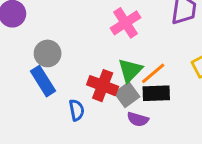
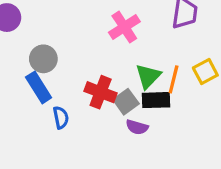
green triangle: (130, 70) -> (148, 76), moved
orange line: (153, 73) -> (174, 79), moved, turned -36
blue semicircle: (77, 110) -> (61, 118), moved

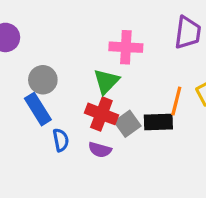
pink cross: (124, 27) -> (126, 47), turned 36
green triangle: (148, 76) -> (106, 81), moved
purple semicircle: (137, 127) -> (100, 150), moved

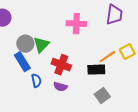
green triangle: (106, 81) -> (41, 45), moved
orange line: (176, 101) -> (107, 57), turned 42
gray square: (127, 124) -> (102, 96), moved

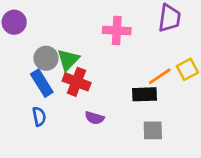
red cross: (61, 65) -> (77, 82), moved
blue semicircle: (36, 81) -> (39, 116), moved
gray square: (102, 96) -> (153, 130), turned 35

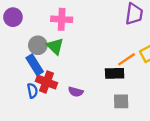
pink cross: (117, 31) -> (62, 19), moved
green triangle: (68, 60) -> (55, 46), turned -30
red cross: (77, 82) -> (46, 82), moved

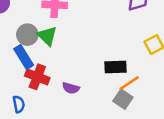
orange line: (126, 59) -> (129, 83), moved
blue semicircle: (32, 91) -> (19, 104), moved
gray square: (121, 101) -> (123, 99), turned 35

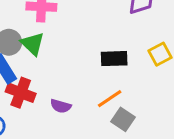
black rectangle: (115, 67) -> (114, 59), moved
orange line: (129, 83) -> (110, 99), moved

